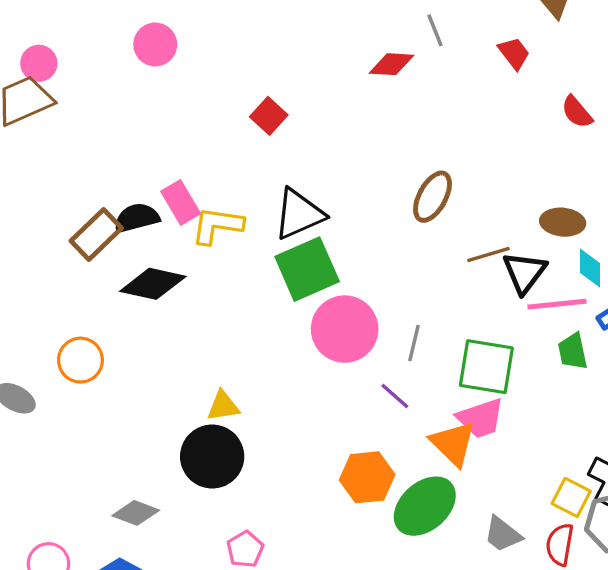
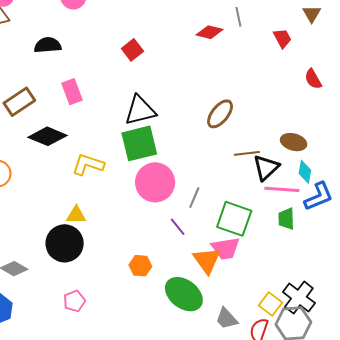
black semicircle: (137, 218) -> (48, 45), moved
yellow L-shape: (217, 225) -> (88, 165), moved
orange hexagon: (367, 477) -> (140, 266), moved, size x0.7
green ellipse: (425, 506) -> (184, 294), turned 69

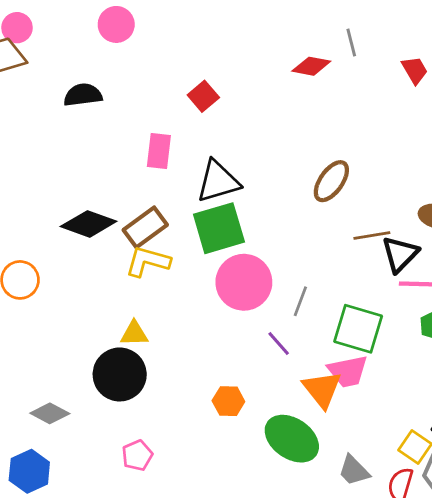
pink rectangle: (72, 92) -> (159, 151), moved, turned 30
brown rectangle: (19, 102) -> (145, 227), moved

